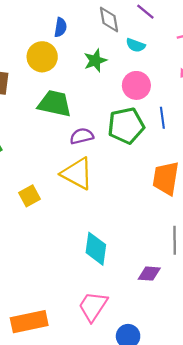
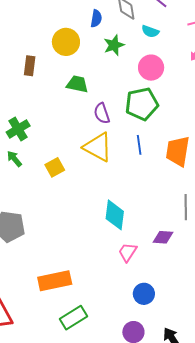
blue semicircle: (60, 27) -> (96, 18), moved
green trapezoid: (55, 104) -> (77, 84), size x0.7
blue line: (162, 118) -> (139, 145), moved
purple semicircle: (82, 136) -> (102, 113), turned -95
pink trapezoid: (93, 306) -> (128, 252), moved, size x0.7

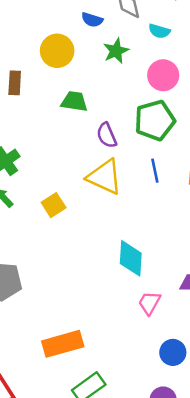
blue semicircle: (96, 18) -> (92, 20), turned 102

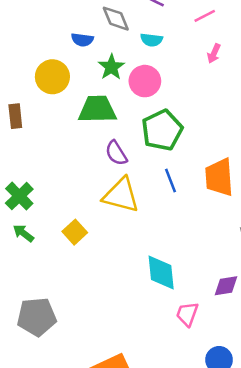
pink circle: (163, 75) -> (145, 81), moved
green trapezoid: (74, 101) -> (97, 109), moved, size x1.4

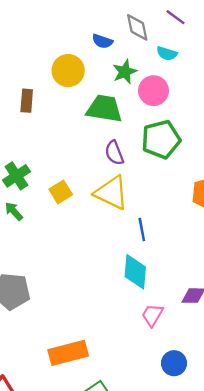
blue line: (171, 181) -> (142, 230), moved
yellow square: (75, 232) -> (61, 192), moved

